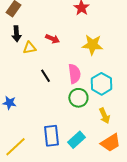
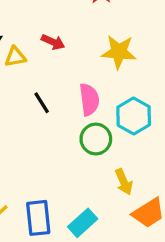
yellow arrow: (104, 116) -> (124, 182), moved
blue rectangle: (51, 136) -> (38, 218), moved
cyan rectangle: (76, 140) -> (83, 223), moved

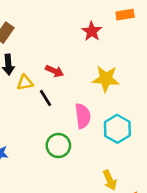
black line: (42, 103) -> (46, 98), moved
green circle: (96, 139) -> (58, 146), moved

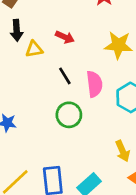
black line: (46, 98) -> (65, 76), moved

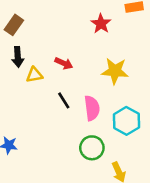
green circle: (69, 115) -> (92, 148), moved

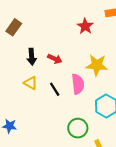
black arrow: (18, 57) -> (32, 57), moved
yellow triangle: (34, 75) -> (31, 83), moved, turned 40
pink semicircle: (92, 108) -> (78, 84), moved

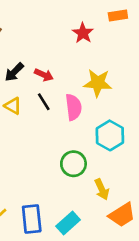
black arrow: (32, 57) -> (14, 72), turned 49
black line: (55, 89) -> (44, 102), moved

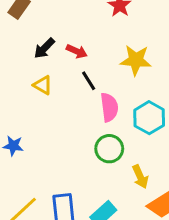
black line: (44, 102) -> (89, 81), moved
pink semicircle: (73, 107) -> (109, 107), moved

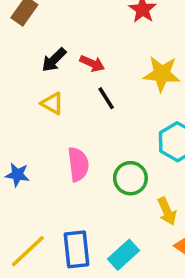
pink semicircle: (109, 107) -> (78, 164), moved

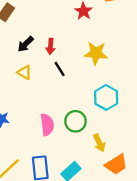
red arrow: (92, 63) -> (50, 46), turned 70
pink semicircle: (78, 164) -> (47, 125), moved

